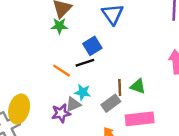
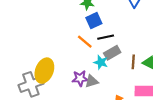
blue square: (92, 46) -> (94, 21), moved
gray rectangle: (111, 103) -> (112, 53), moved
gray triangle: (73, 104) -> (92, 81), moved

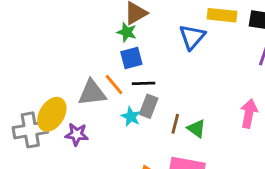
gray rectangle: (112, 53) -> (149, 106), turned -49
purple star: (80, 78) -> (77, 134), moved
gray triangle: (92, 81) -> (92, 93), moved, size x1.5

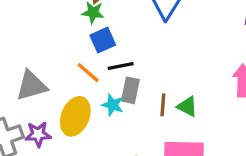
gray triangle: (92, 93) -> (31, 86), moved
yellow ellipse: (52, 114) -> (75, 116), moved
purple star: (77, 134) -> (38, 134), moved

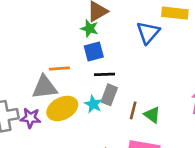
orange line: (88, 73) -> (59, 69), moved, turned -54
gray triangle: (31, 86) -> (45, 87), moved
yellow ellipse: (75, 116) -> (62, 108), turned 32

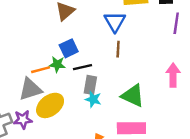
green star: (89, 28) -> (57, 64), moved
cyan star: (93, 104) -> (93, 99), moved
brown line: (133, 110) -> (118, 49), moved
green triangle: (152, 115) -> (133, 96), size x1.5

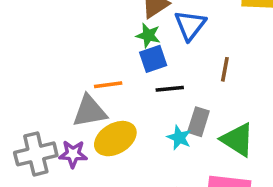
blue triangle: (115, 22) -> (190, 25), moved
green star: (57, 64) -> (148, 35), moved
gray rectangle: (90, 85) -> (198, 122), moved

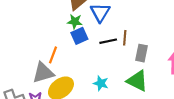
orange line: (108, 85) -> (53, 55), turned -56
black line: (170, 89) -> (108, 41), moved
gray rectangle: (198, 122) -> (141, 53), moved

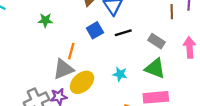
green star: (75, 22) -> (45, 20), moved
brown line: (125, 38) -> (172, 12), moved
gray rectangle: (141, 53) -> (156, 41), turned -63

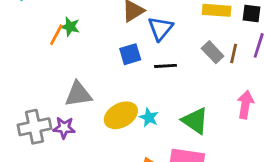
gray rectangle: (156, 41) -> (213, 52), moved
orange line: (71, 51) -> (56, 35), moved
yellow ellipse: (82, 82) -> (121, 115), moved

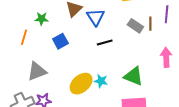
green star: (70, 27) -> (41, 19), moved
blue square: (130, 54) -> (60, 41), moved
gray triangle: (78, 94) -> (37, 71), moved

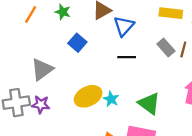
orange line: (24, 37) -> (31, 15), moved
blue square: (60, 41) -> (77, 43), turned -35
gray triangle: (37, 71) -> (42, 69), turned -30

